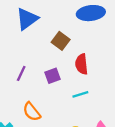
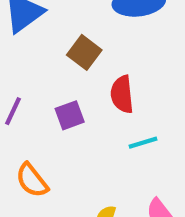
cyan line: (80, 94) -> (143, 143), moved

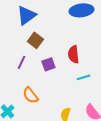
brown square: (84, 52) -> (35, 40), moved

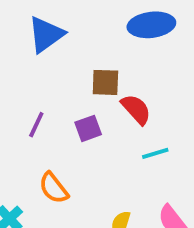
brown square: (35, 40) -> (105, 82), moved, turned -35
red semicircle: (73, 54) -> (136, 109), turned 144

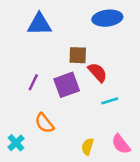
blue triangle: (46, 34) -> (39, 24), turned 35
purple square: (88, 128) -> (67, 85), size x1.5

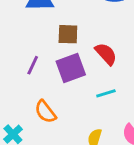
brown square: (78, 55) -> (68, 34), moved
cyan line: (110, 101) -> (106, 93), moved

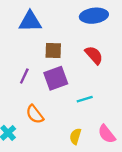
red semicircle: (106, 54) -> (94, 55), moved

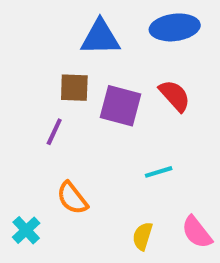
blue triangle: (30, 21) -> (100, 37), moved
brown square: (53, 50) -> (74, 88), moved
purple square: (56, 78) -> (120, 106), moved, turned 35

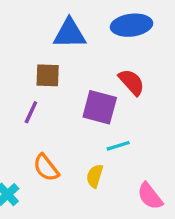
purple square: (120, 106) -> (100, 107), moved
yellow semicircle: (143, 236) -> (95, 176), moved

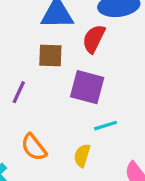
brown square: (48, 75) -> (50, 55), moved
red semicircle: (132, 82) -> (94, 39), moved, turned -112

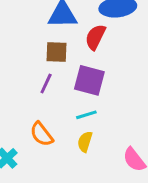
purple line: (19, 92) -> (46, 83), moved
cyan line: (105, 126) -> (86, 115), moved

